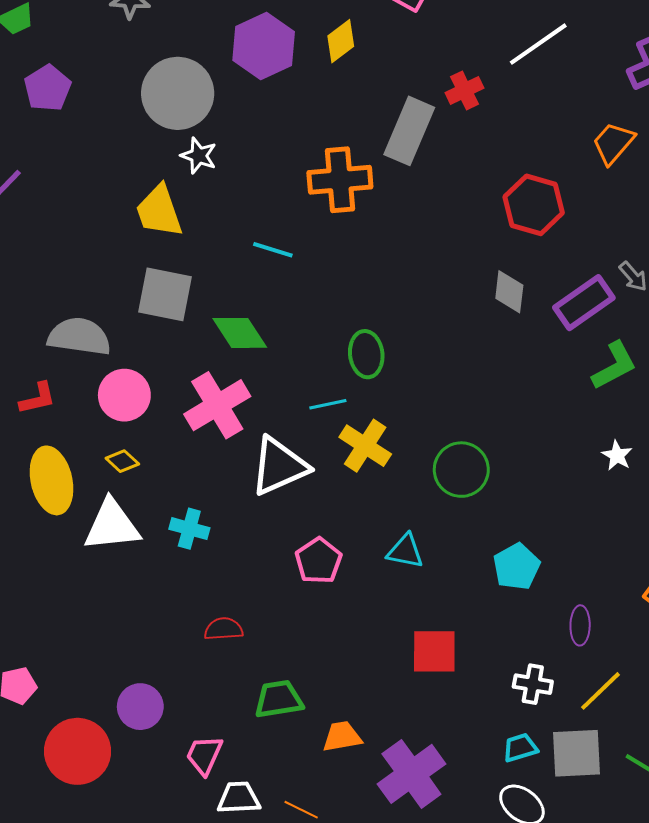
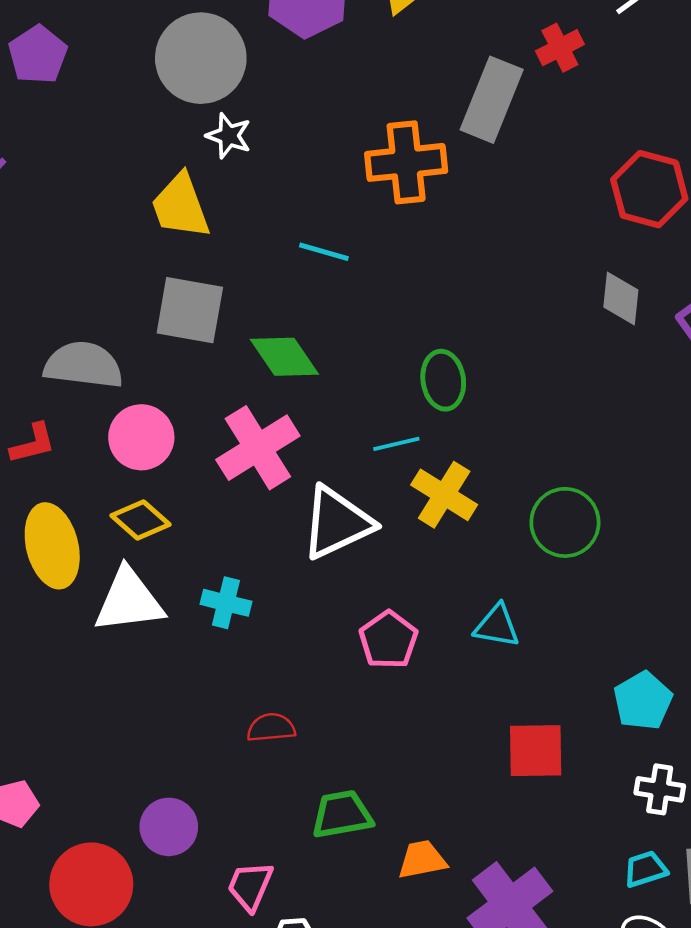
yellow diamond: (122, 461) -> (140, 520), size x1.4
cyan pentagon: (516, 567) -> (643, 701), moved

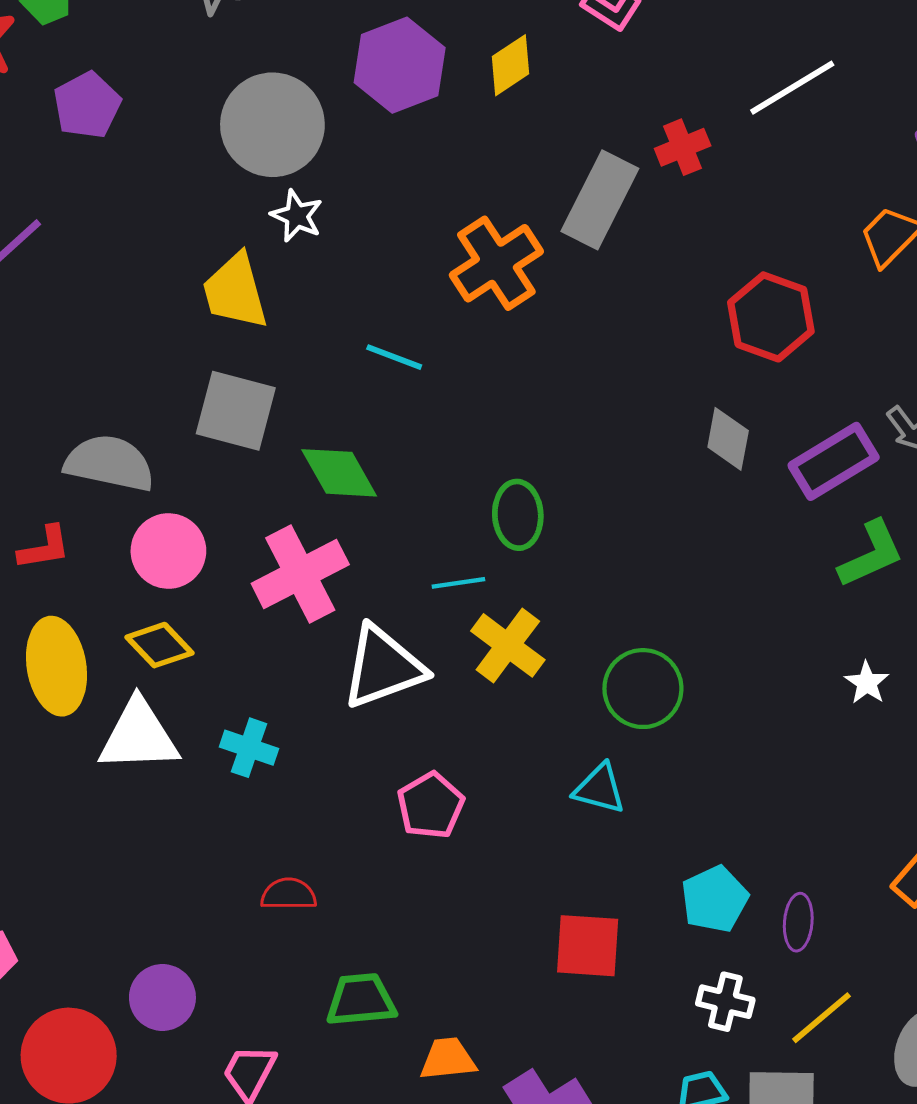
orange cross: (406, 162) -> (496, 263), turned -32
cyan triangle: (497, 626) -> (600, 789), moved

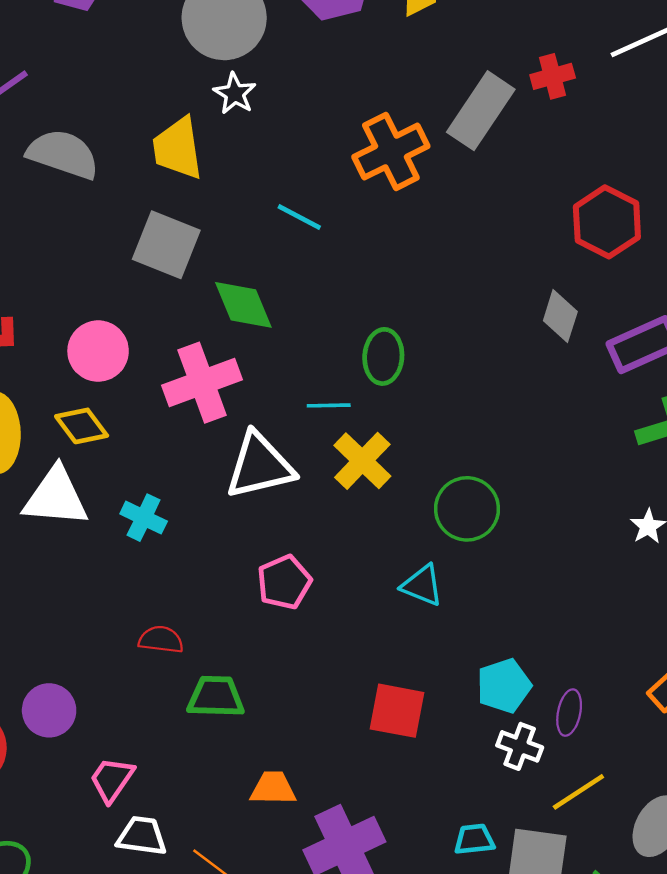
gray semicircle: (109, 463) -> (63, 154), moved
green trapezoid: (361, 1000) -> (216, 697), moved
white cross: (725, 1002) -> (520, 746), moved

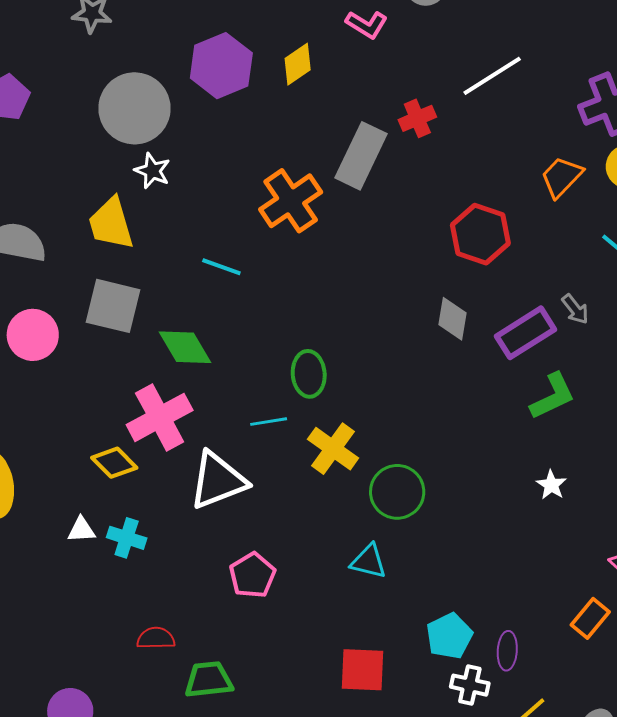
pink circle: (98, 351) -> (33, 335), moved
yellow diamond: (82, 426) -> (114, 463), moved
yellow cross: (362, 461) -> (333, 449), moved
white triangle: (56, 497) -> (81, 530), moved, size x0.5

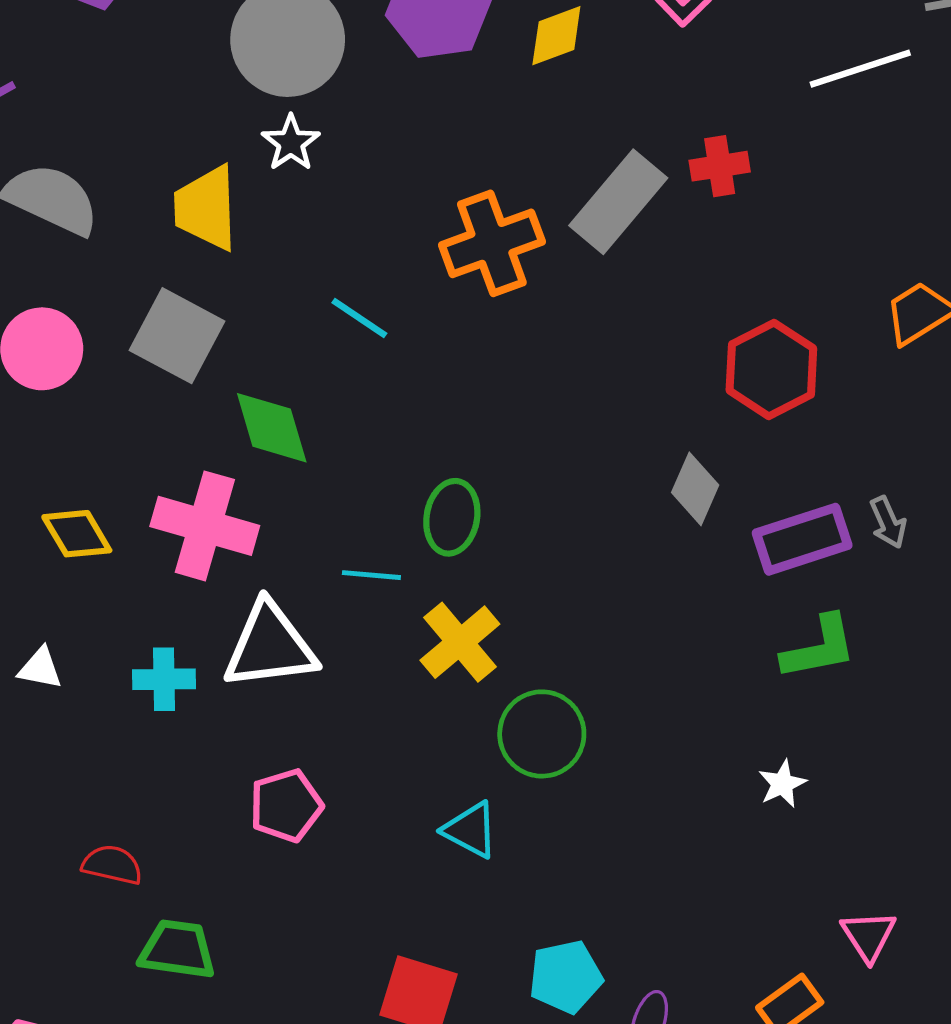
white line: (492, 76) -> (860, 69), moved
pink cross: (160, 417) -> (205, 526), turned 30
yellow diamond: (114, 463) -> (77, 534), moved
cyan cross: (127, 538) -> (164, 679), moved, turned -33

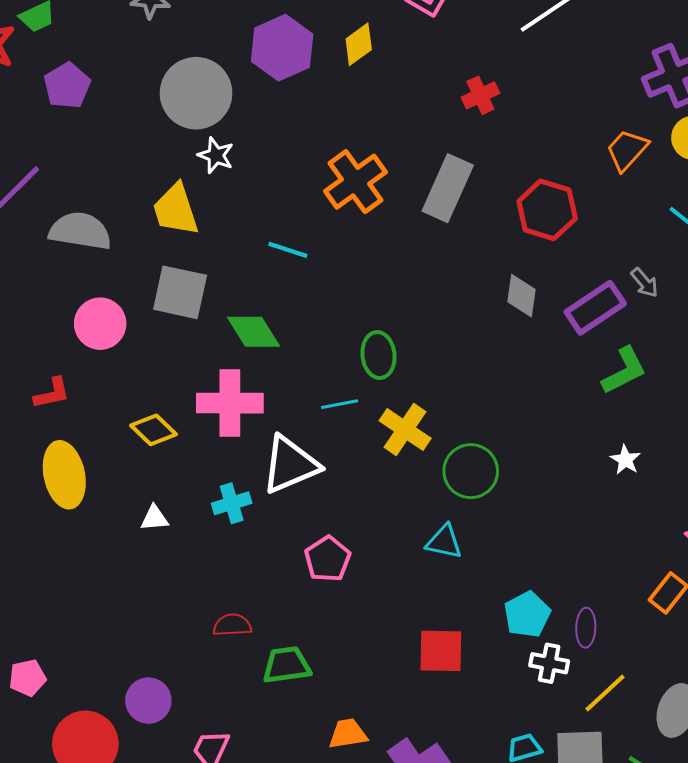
gray rectangle: (618, 202) -> (448, 188), moved

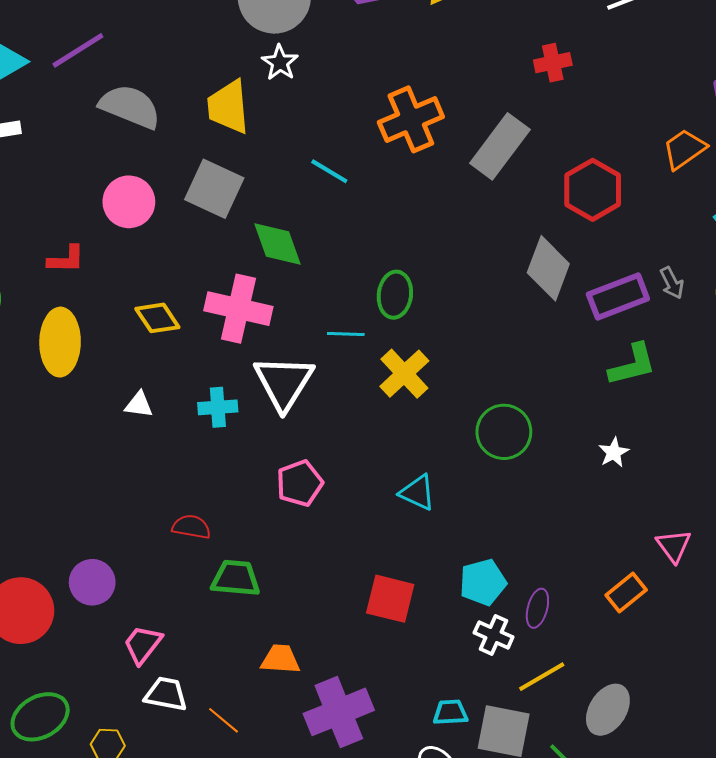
gray diamond: (521, 296) -> (548, 268), size x1.4
white triangle: (290, 465) -> (284, 383), turned -48
green circle: (471, 471) -> (504, 432), moved

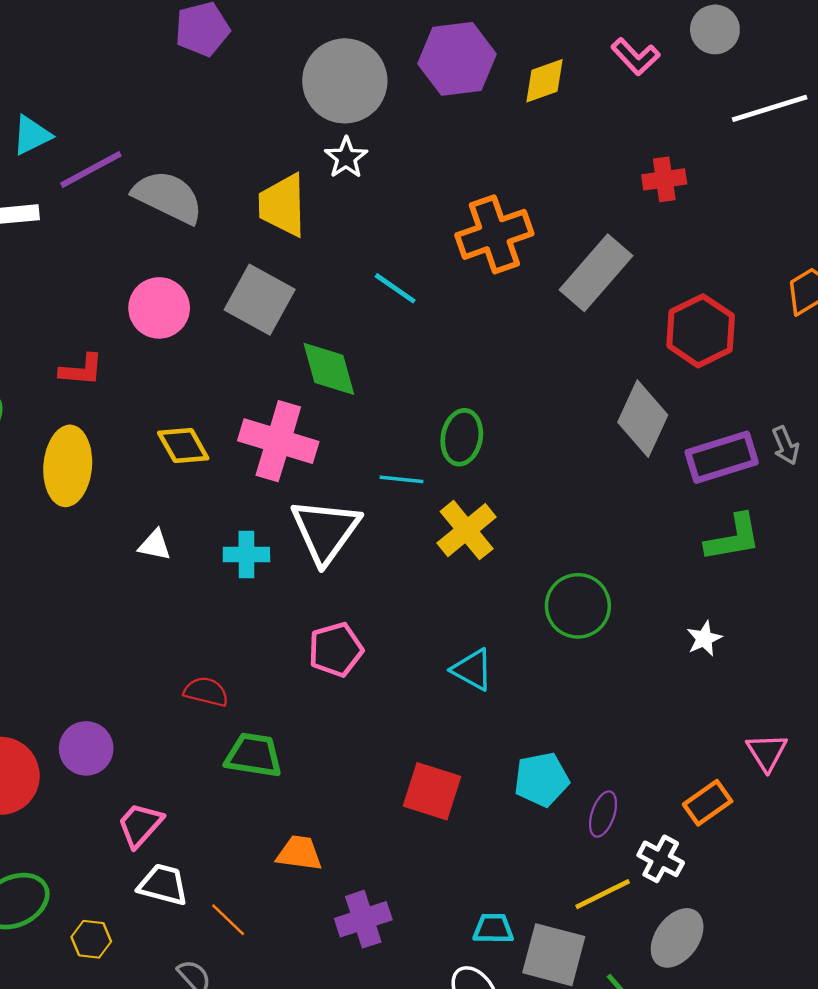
purple line: (78, 50) -> (91, 169), moved
white cross: (494, 635) -> (661, 859), moved
purple cross: (339, 712) -> (363, 919), size x0.7

